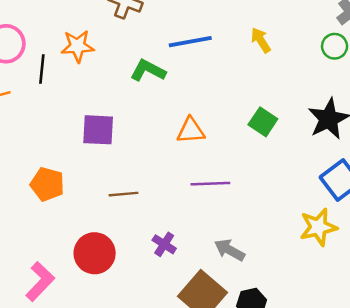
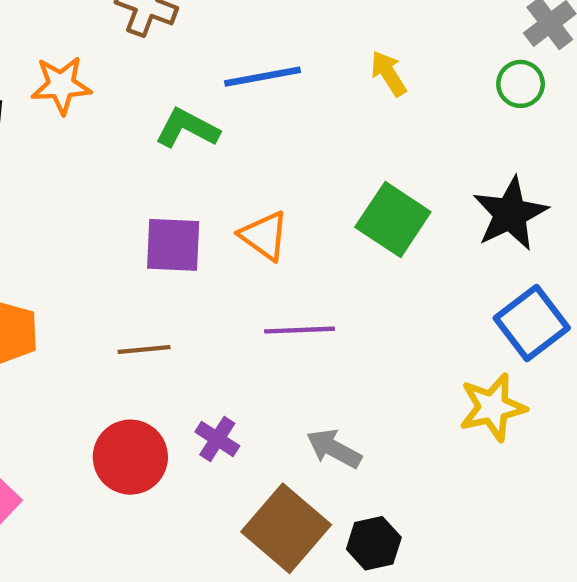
green square: (263, 122) -> (393, 219), size x1.4
purple square: (98, 130) -> (173, 245), moved
orange triangle: (191, 131) -> (264, 236), turned 40
red circle: (95, 253) -> (130, 457), moved

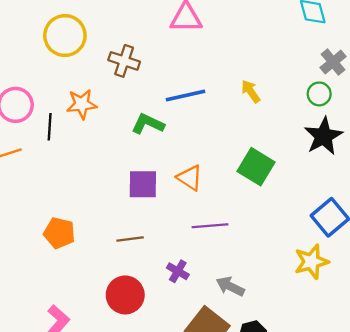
black star: (510, 214) -> (323, 136), moved
purple cross: (217, 439) -> (178, 271), moved

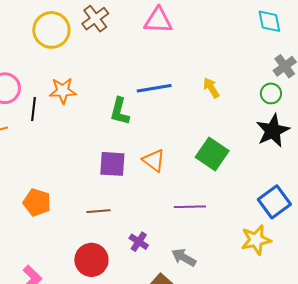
brown cross: (124, 61) -> (95, 19), moved, turned 32
green L-shape: (148, 124) -> (120, 111), turned -104
purple line: (210, 226) -> (190, 207), moved

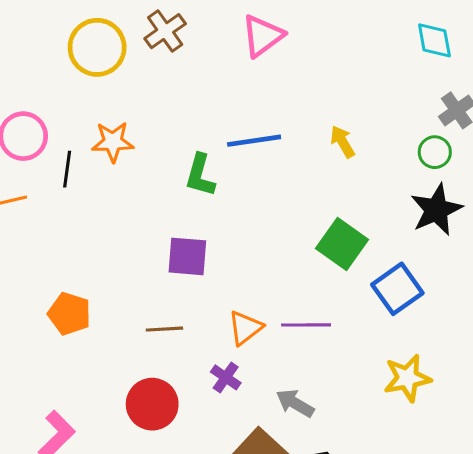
pink triangle: (158, 20) -> (263, 36), turned -40
orange triangle: (154, 160) -> (245, 328), moved, turned 45
blue square: (274, 202) -> (397, 289), moved

